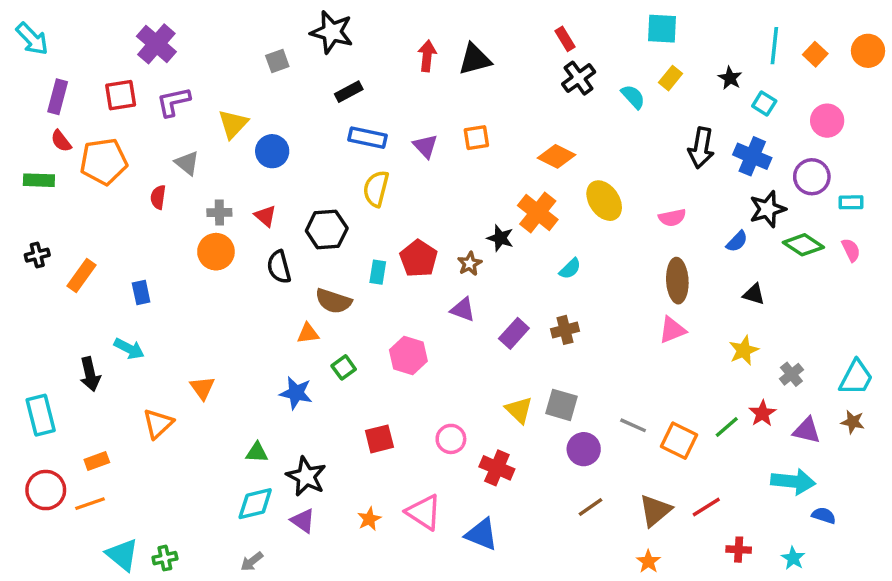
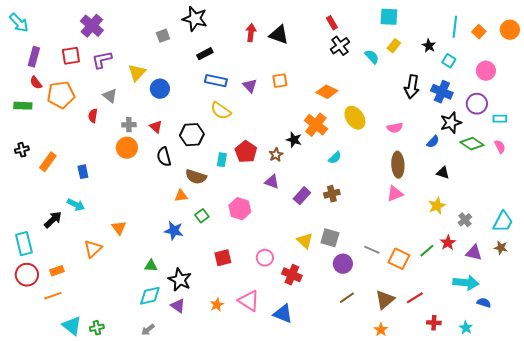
black triangle: (475, 59) -> (279, 35), turned 35
yellow semicircle: (376, 189) -> (221, 111), turned -70
black arrow: (90, 374) -> (53, 220), turned -120
red circle: (46, 490) -> (27, 275), moved

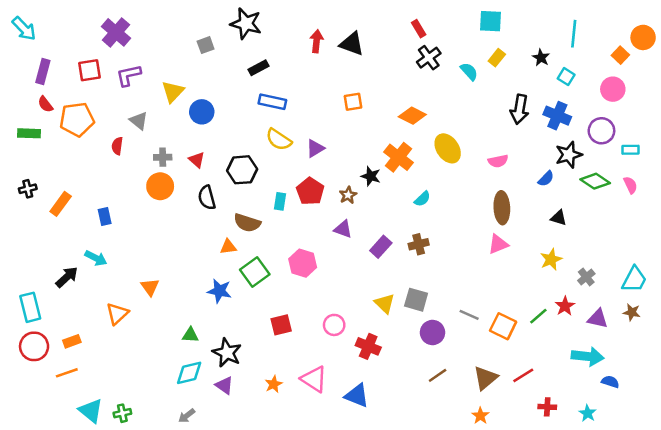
orange square: (479, 32) -> (620, 55), moved
purple triangle: (250, 86) -> (315, 148), moved, turned 42
green square: (202, 216) -> (255, 272), size x1.6

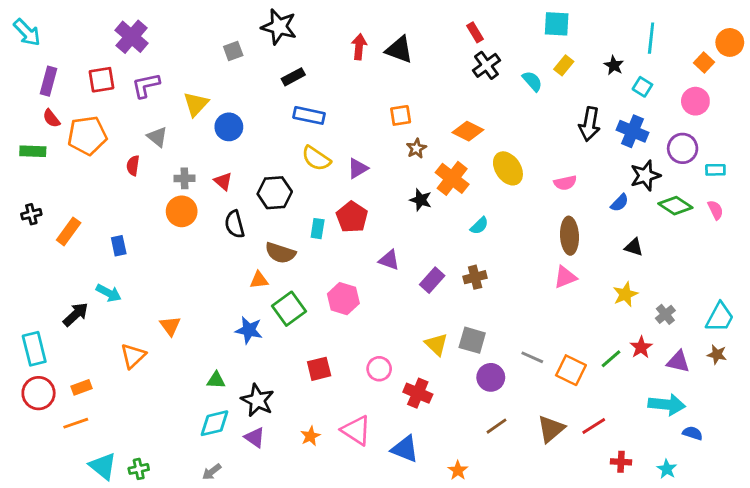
brown star: (348, 195) -> (416, 148), moved
orange star: (480, 416) -> (458, 470), moved

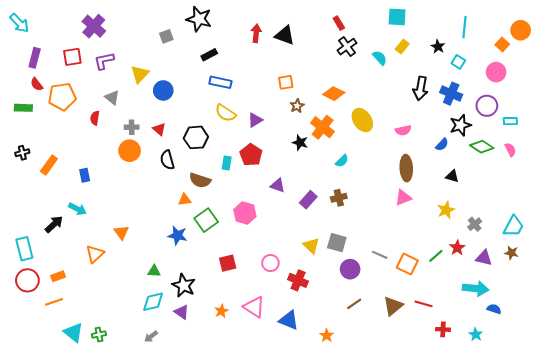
red line: (594, 426) -> (424, 304), turned 48

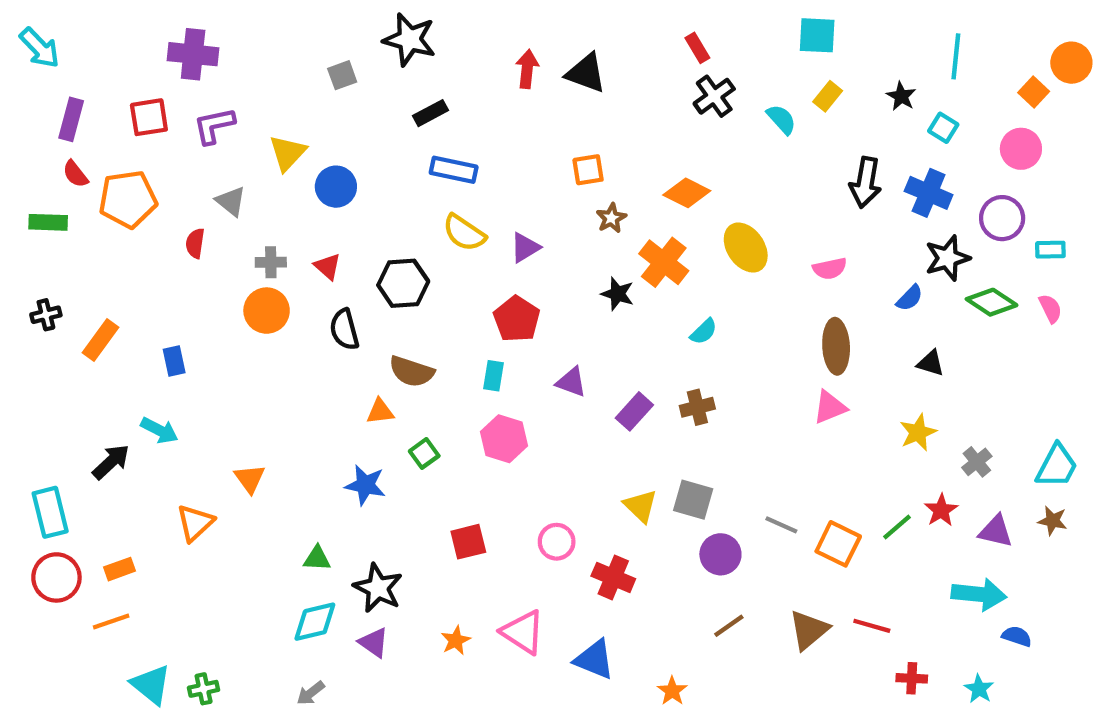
purple cross: (94, 26) -> (193, 54), turned -35
cyan rectangle: (227, 163) -> (494, 376), moved
green square: (206, 220) -> (424, 453), size x0.6

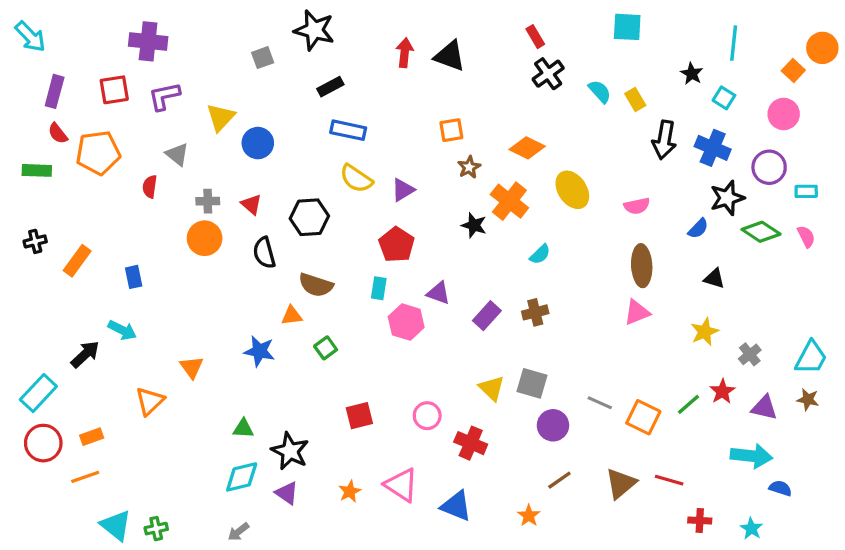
yellow rectangle: (828, 96) -> (635, 99), moved, turned -70
pink hexagon: (504, 439) -> (406, 322), moved
blue star: (365, 485) -> (259, 351), moved
cyan rectangle: (50, 512) -> (38, 393), turned 57
orange star: (672, 691) -> (529, 516), moved

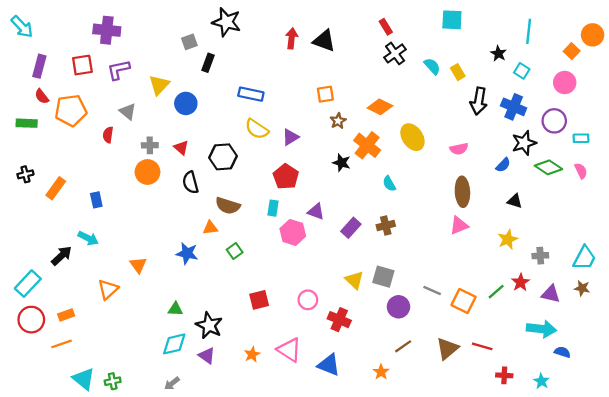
black rectangle: (330, 87) -> (208, 63), moved, turned -42
cyan semicircle: (540, 254) -> (389, 184), turned 105
gray cross: (750, 354) -> (540, 256), turned 35

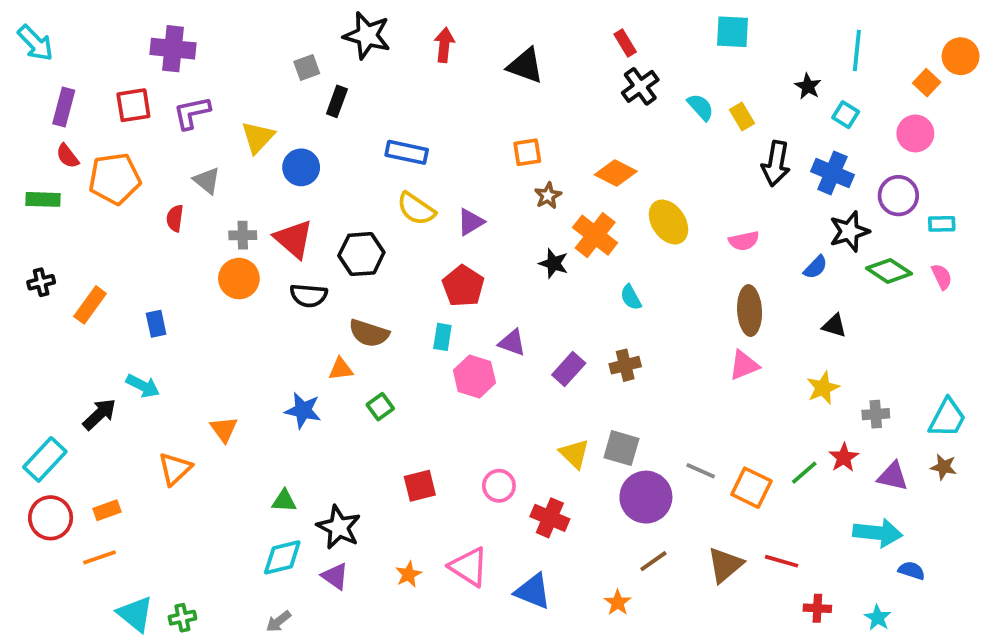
red arrow: (292, 38) -> (444, 45), moved
red triangle: (181, 148) -> (294, 239), size x1.6
black semicircle: (190, 182) -> (309, 295), turned -70
purple circle: (399, 307) -> (646, 497), size x1.4

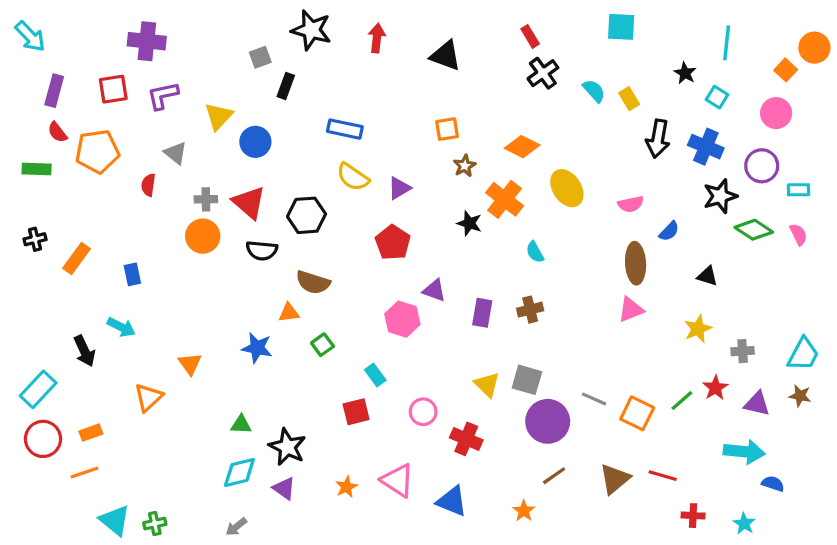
blue semicircle: (815, 267) -> (669, 231), moved
cyan rectangle: (442, 337) -> (375, 375), moved, turned -45
purple rectangle: (569, 369) -> (482, 313), turned -32
black arrow: (100, 414) -> (85, 351), turned 108

